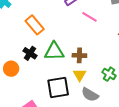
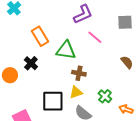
green triangle: (54, 51) -> (66, 50), moved
yellow triangle: (80, 75) -> (76, 92), turned 32

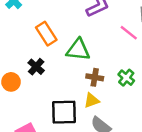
pink line: (95, 37) -> (129, 33), moved
green cross: (105, 96) -> (126, 78), moved

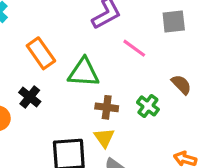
pink line: (129, 33) -> (134, 48), moved
yellow triangle: (92, 100) -> (104, 138), turned -42

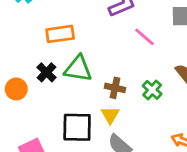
orange rectangle: (41, 53) -> (60, 34), turned -68
green triangle: (84, 72) -> (78, 69), moved

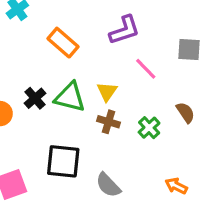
orange rectangle: (60, 34) -> (63, 43), moved, turned 44
yellow triangle: (110, 115) -> (107, 92), moved

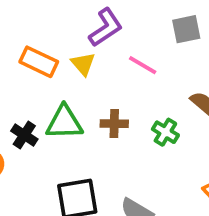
yellow triangle: (107, 92) -> (83, 64), moved
brown cross: (109, 122) -> (114, 124), moved

